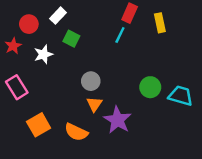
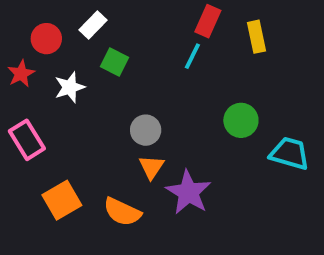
green circle: (150, 87) -> (241, 120), moved

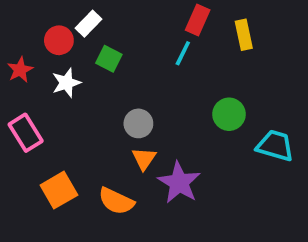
red circle: (46, 39) -> (59, 40), moved

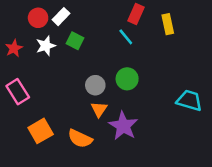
red circle: (59, 40) -> (38, 18), moved
cyan line: (183, 53) -> (126, 37), turned -66
white star: (66, 83) -> (46, 46), moved
green circle: (229, 114) -> (127, 79), moved

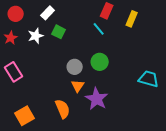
red circle: (38, 18) -> (16, 14), moved
yellow rectangle: (168, 24) -> (132, 19), turned 35
orange square: (41, 131) -> (25, 116), moved
orange semicircle: (80, 139) -> (63, 109), turned -138

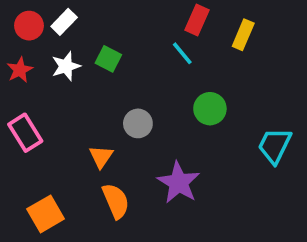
white rectangle: (48, 13) -> (64, 22), moved
green circle: (100, 62) -> (210, 109), moved
cyan trapezoid: (149, 79) -> (275, 146), turned -80
orange triangle: (78, 86) -> (101, 157), moved

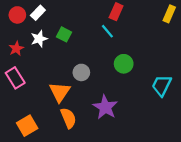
yellow rectangle: (243, 35) -> (169, 14), moved
red star: (20, 70) -> (16, 49), moved
orange triangle: (101, 157) -> (60, 92), size x1.5

